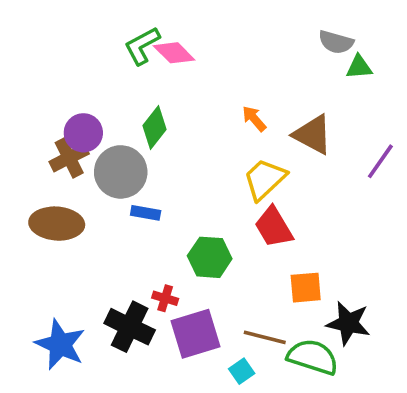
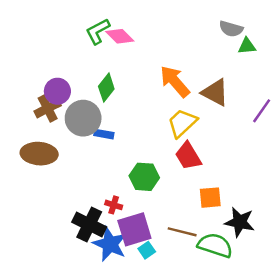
orange arrow: (254, 119) -> (175, 81), size x1.8
blue rectangle: (146, 213) -> (104, 134), moved
blue star: (60, 344) -> (110, 244), moved
cyan square: (242, 371) -> (147, 250), moved

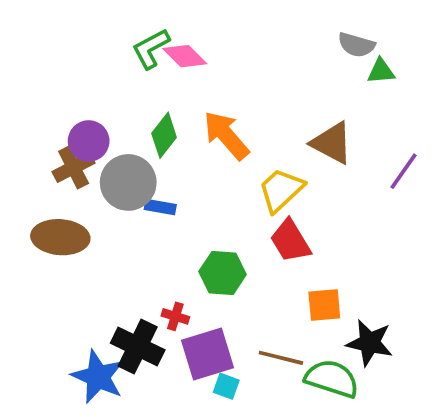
orange arrow: (175, 81) -> (226, 135), moved
blue star: (110, 244) -> (98, 377), moved
cyan square: (147, 250) -> (226, 386), turned -35

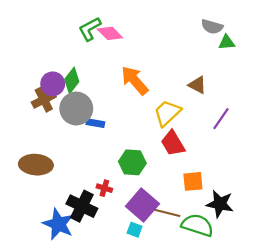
green diamond: (164, 135) -> (72, 80), moved
brown triangle: (332, 143) -> (197, 85), size x0.7
purple line: (404, 171) -> (221, 119), moved
brown ellipse: (60, 237) -> (36, 165), moved
purple square: (207, 354) -> (142, 205), moved, turned -32

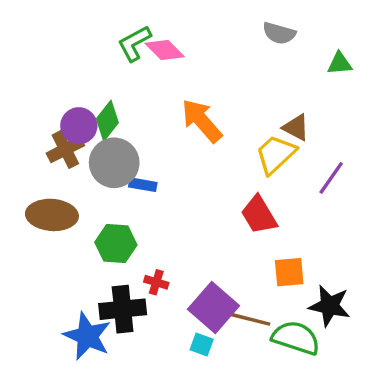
gray semicircle: (212, 27) -> (279, 33), moved
yellow trapezoid: (167, 113) -> (276, 154), moved
green hexagon: (132, 162) -> (116, 244), moved
brown ellipse: (36, 165) -> (52, 215), moved
black cross: (82, 206) -> (123, 309), turned -32

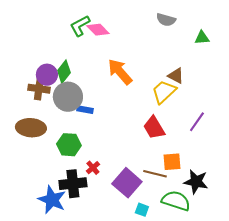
brown cross: (65, 149) -> (39, 89), turned 35
purple line: (331, 178) -> (197, 122), moved
red cross: (156, 282) -> (93, 168), turned 32
brown line: (250, 319) -> (155, 174), moved
cyan square: (202, 344) -> (142, 210), moved

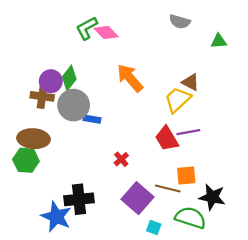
purple line: (197, 122) -> (188, 132), moved, turned 45
green hexagon: (69, 145) -> (26, 160), moved
red cross: (93, 168) -> (121, 159), moved

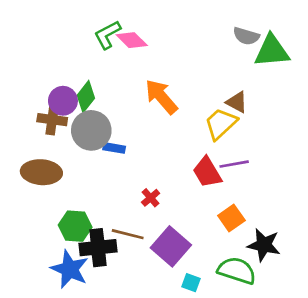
gray semicircle: (180, 22) -> (246, 36), moved
green triangle: (219, 41) -> (272, 51), size x1.8
green hexagon: (26, 160) -> (75, 226), moved
orange square: (186, 175) -> (231, 218), turned -30
brown line: (168, 188) -> (128, 234), moved

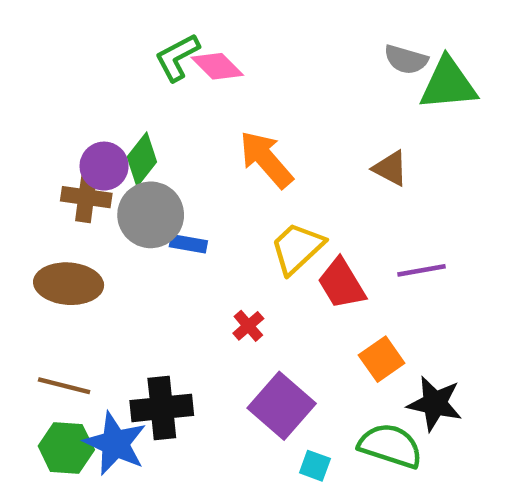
yellow trapezoid: (221, 124) -> (297, 248), moved
purple line: (234, 164) -> (421, 270), moved
green hexagon: (75, 226) -> (66, 448), moved
brown line: (128, 234) -> (64, 386), moved

